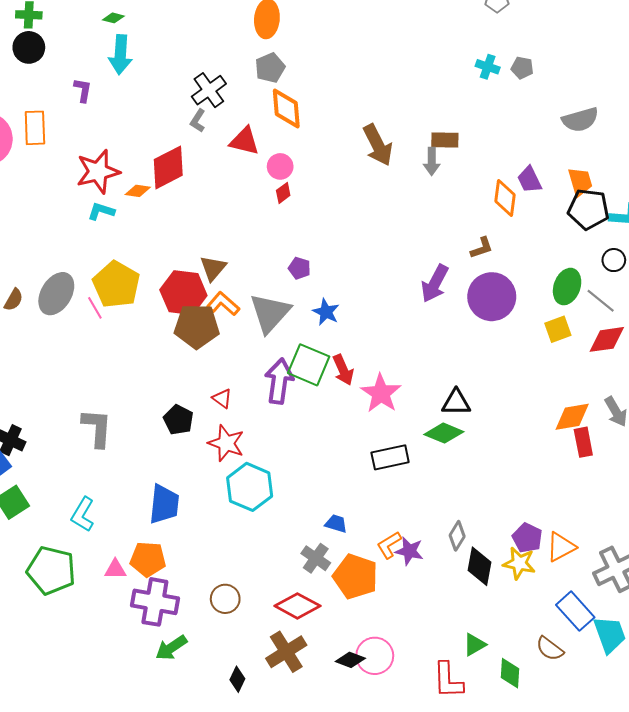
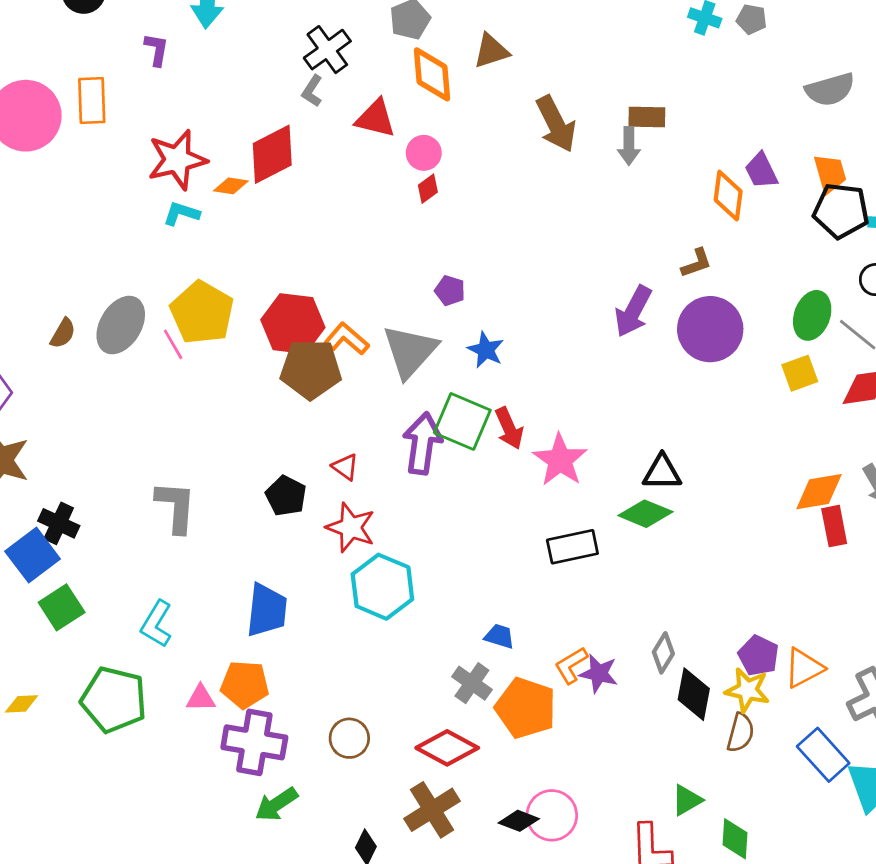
brown triangle: (213, 268) -> (491, 51), moved, turned 32
brown semicircle: (550, 649) -> (741, 733), moved, turned -112

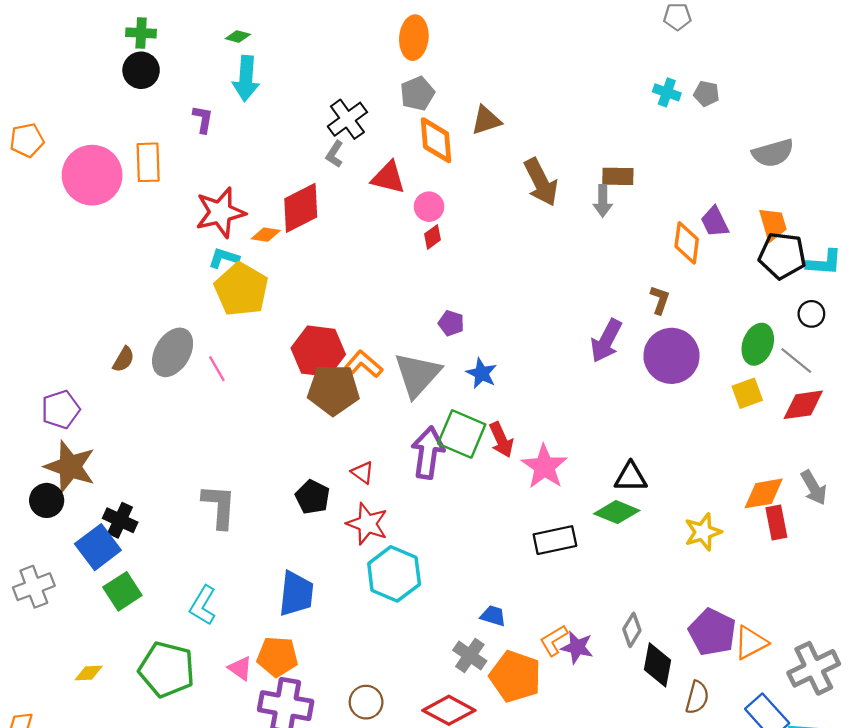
brown L-shape: (696, 263) -> (660, 300), turned -52
yellow pentagon: (202, 313) -> (241, 289), moved
purple pentagon: (758, 656) -> (712, 632), size x1.4
yellow star: (747, 690) -> (703, 532), moved, turned -30
pink triangle: (201, 698) -> (240, 668), turned 36

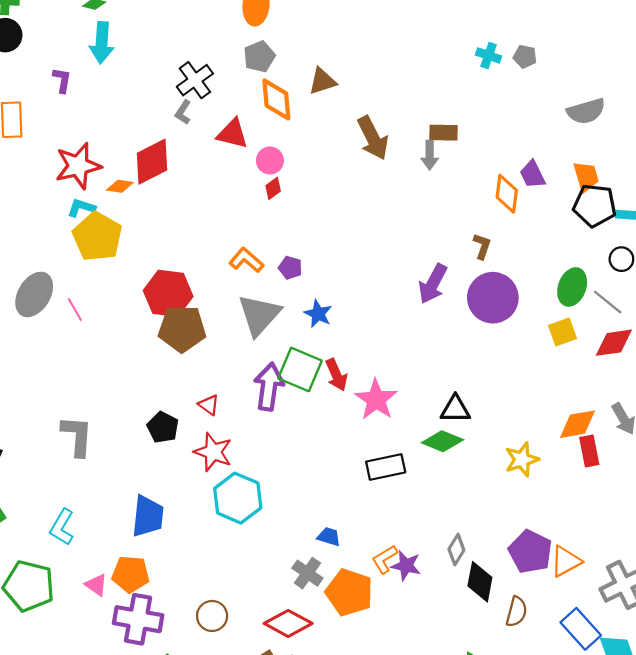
orange L-shape: (364, 364) -> (246, 260), moved

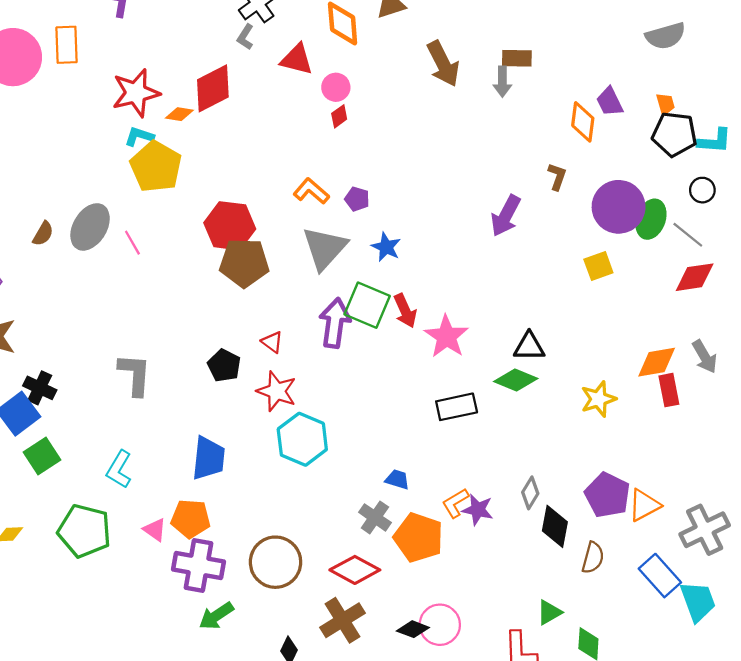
orange trapezoid: (586, 177) -> (665, 104), size x0.7
purple circle: (493, 298) -> (619, 207), moved
yellow square: (562, 332) -> (598, 266), moved
brown circle: (212, 616) -> (276, 562), size x1.6

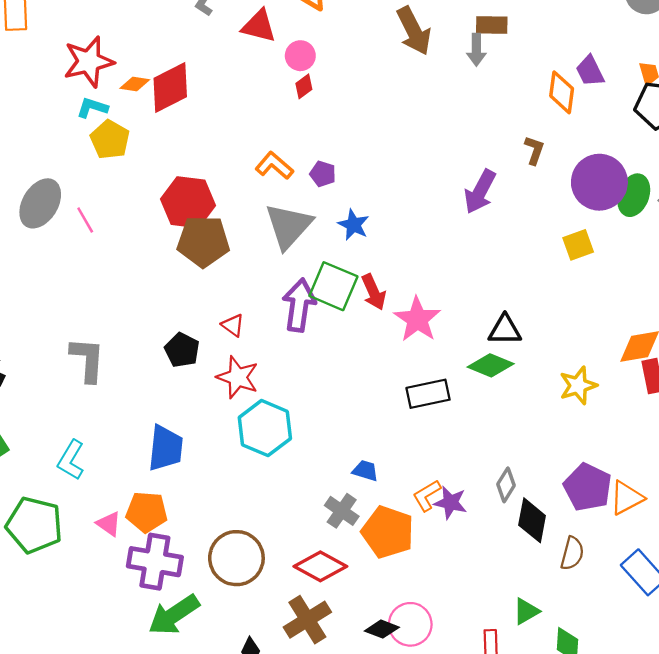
red diamond: (213, 88) -> (170, 88), moved
yellow pentagon: (156, 167) -> (110, 140), size x0.7
green arrow: (216, 616) -> (174, 615), size x1.4

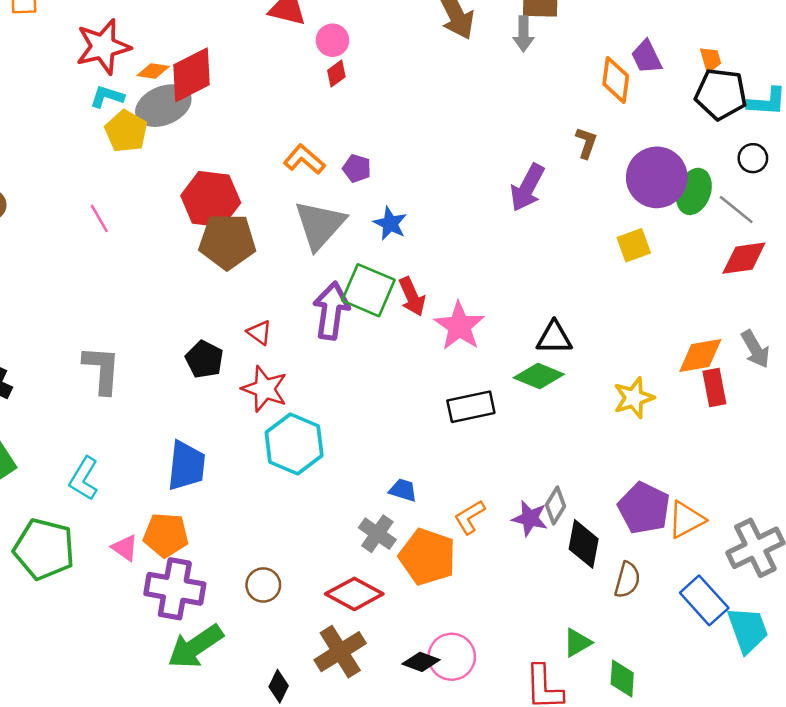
gray ellipse: (40, 203) -> (163, 106), moved, turned 36
purple star: (450, 503) -> (530, 518), moved
brown circle: (236, 558) -> (263, 585), size x0.6

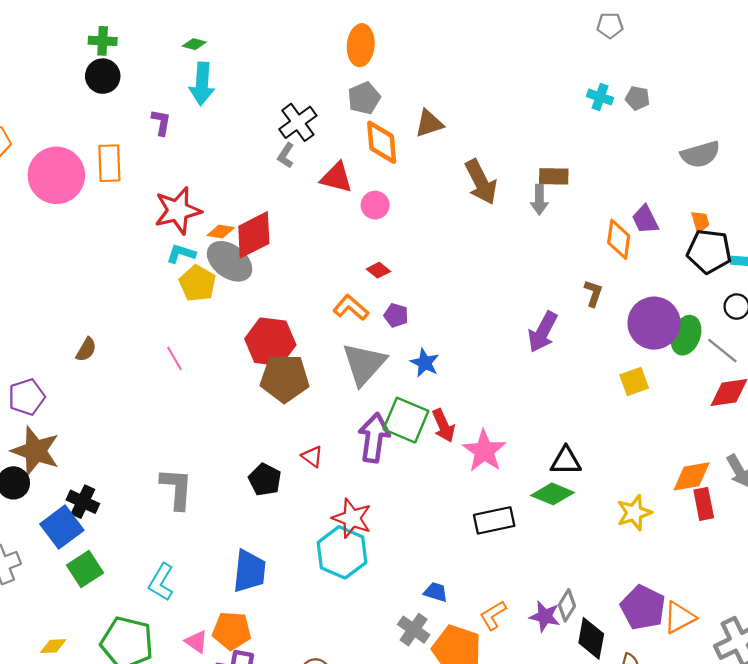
red diamond: (336, 74) -> (378, 270), moved, turned 75
gray ellipse: (163, 106) -> (230, 261), turned 60
red star: (265, 389) -> (352, 518), moved

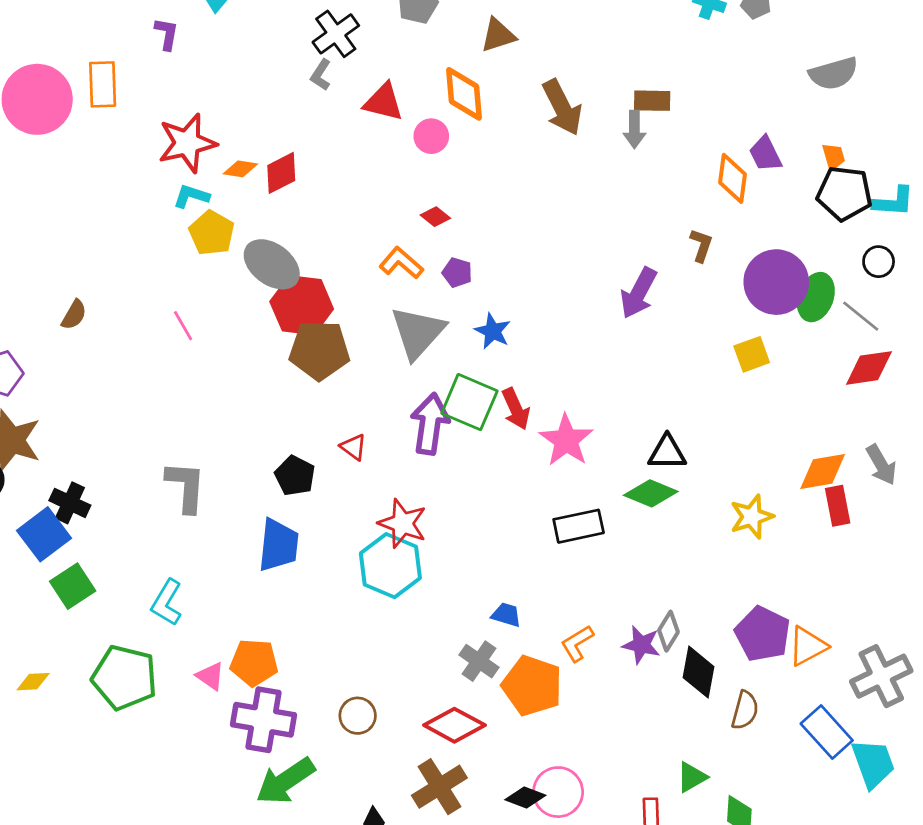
orange diamond: (382, 142) -> (464, 94), moved
red diamond: (254, 235) -> (281, 173), size x0.7
gray ellipse: (230, 261) -> (272, 264), moved
blue trapezoid: (249, 571) -> (279, 545), moved

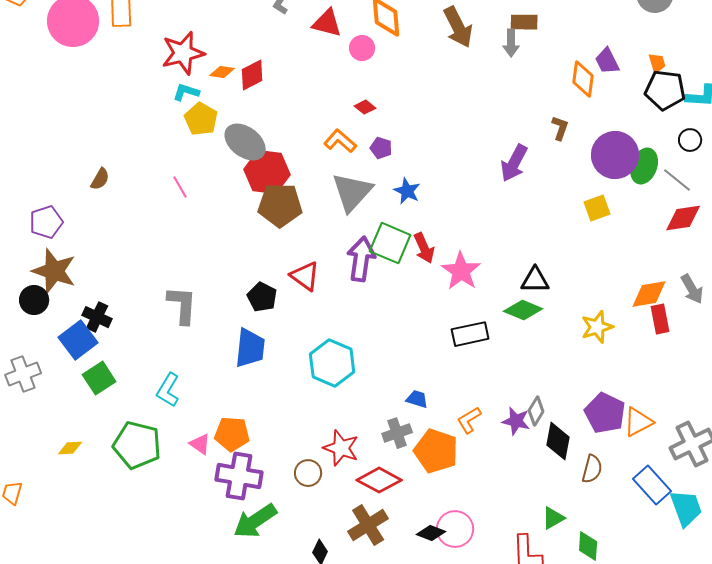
red triangle: (354, 447) -> (305, 276), size x1.5
red star: (403, 523) -> (341, 448), moved
gray cross: (479, 661) -> (397, 433), turned 36

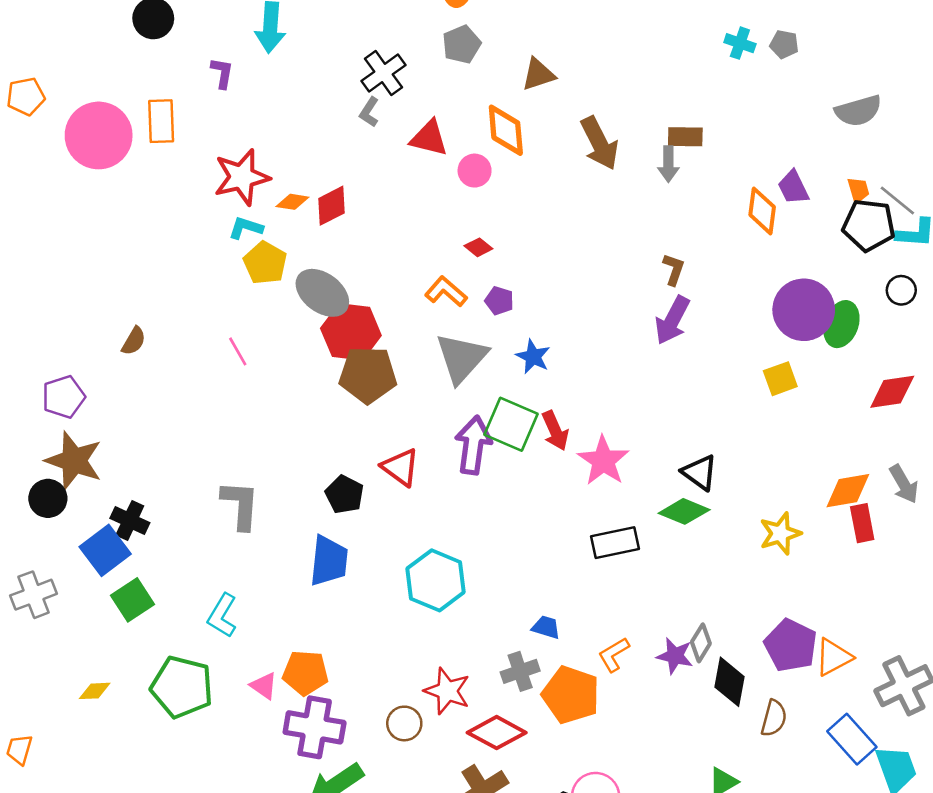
brown L-shape: (560, 128) -> (674, 269), moved
gray line: (677, 180) -> (897, 200), moved
black triangle: (535, 280) -> (700, 472), turned 36

